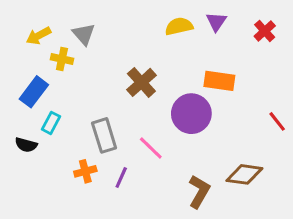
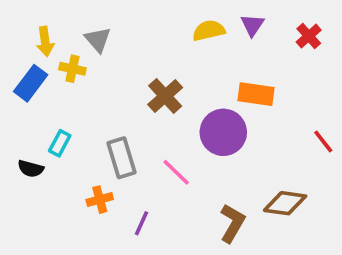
yellow arrow: (39, 36) -> (45, 41), turned -70
blue rectangle: (34, 92) -> (31, 83), moved
purple line: (121, 178) -> (142, 223), moved

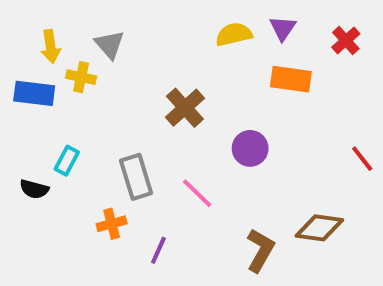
blue rectangle: (31, 83) -> (34, 93), turned 60
orange rectangle: (256, 94) -> (291, 79), moved
purple circle: (223, 132) -> (250, 148), size x0.7

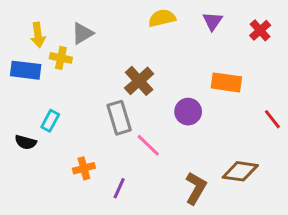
yellow semicircle: (234, 34) -> (162, 18), moved
gray triangle: (110, 45) -> (82, 33), turned 40
orange rectangle: (291, 79) -> (226, 82), moved
gray rectangle: (136, 177) -> (119, 118), moved

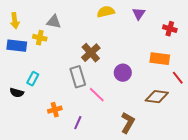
red cross: (260, 30) -> (170, 29), moved, turned -32
gray triangle: (82, 33) -> (54, 22), turned 42
yellow arrow: (38, 35) -> (15, 21), moved
orange rectangle: (226, 82) -> (160, 59), moved
brown diamond: (240, 171) -> (157, 97), moved

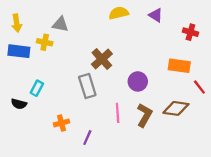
purple triangle: (139, 14) -> (156, 15), turned -32
pink line: (97, 95) -> (118, 113), moved, turned 42
brown L-shape: (128, 123) -> (145, 115), moved

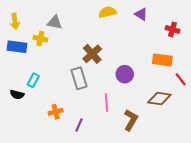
brown L-shape: (145, 115) -> (131, 120), moved

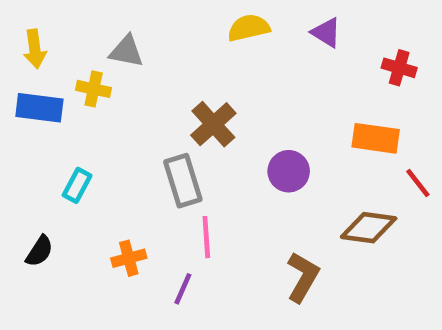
black semicircle: (17, 95) -> (39, 251), moved, turned -72
pink line: (106, 103) -> (206, 237), moved

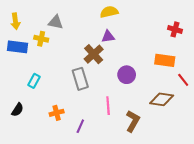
purple triangle: (326, 33) -> (108, 37), moved, turned -40
pink line: (206, 237) -> (108, 106), moved

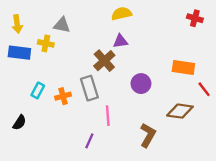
red cross: (175, 29) -> (195, 18), moved
pink line: (108, 106) -> (108, 116), moved
orange cross: (57, 113) -> (63, 96), moved

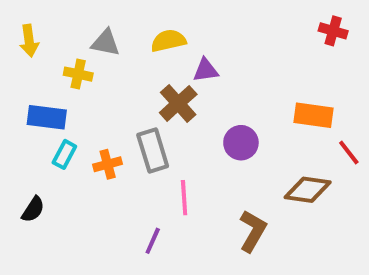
yellow semicircle: (121, 14) -> (168, 41), moved
blue rectangle: (19, 53) -> (47, 117), moved

